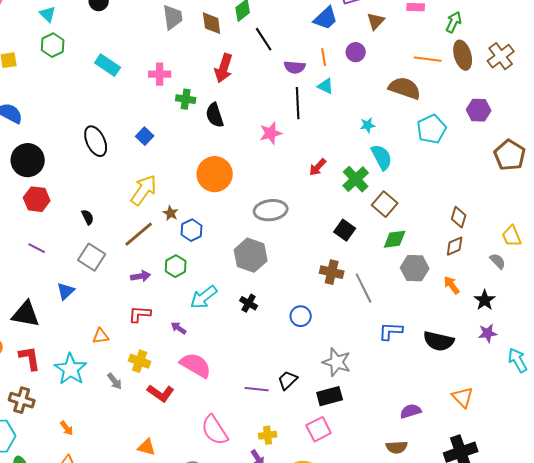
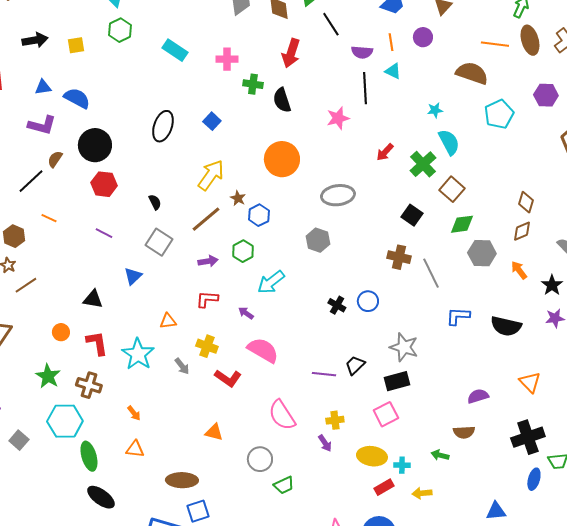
black ellipse: (96, 141) -> (163, 126), turned 44
gray hexagon: (251, 255) -> (318, 240), size x0.7
black cross: (249, 303) -> (337, 305), moved
black triangle: (26, 314) -> (93, 299), size x0.7

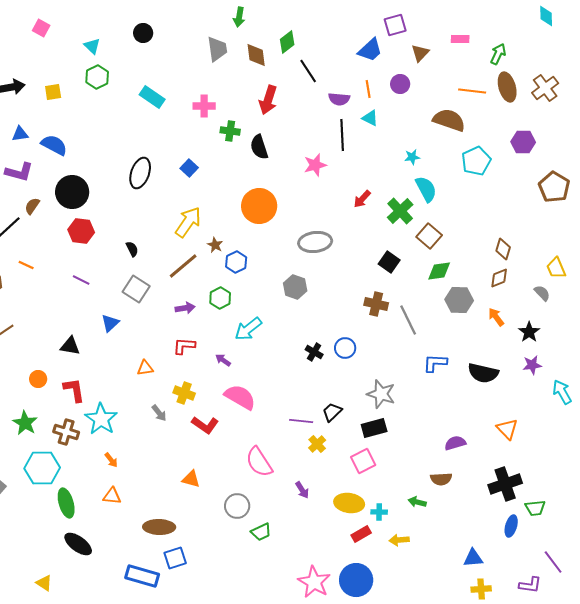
cyan star: (138, 354) -> (101, 419), moved
yellow cross: (335, 420) -> (317, 444), moved, turned -36

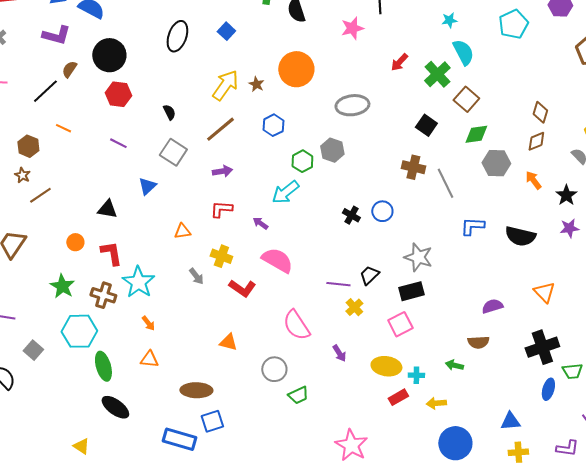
brown star: (215, 245) -> (256, 84), moved
green hexagon: (220, 298) -> (302, 161), moved
blue circle: (356, 580) -> (455, 443), moved

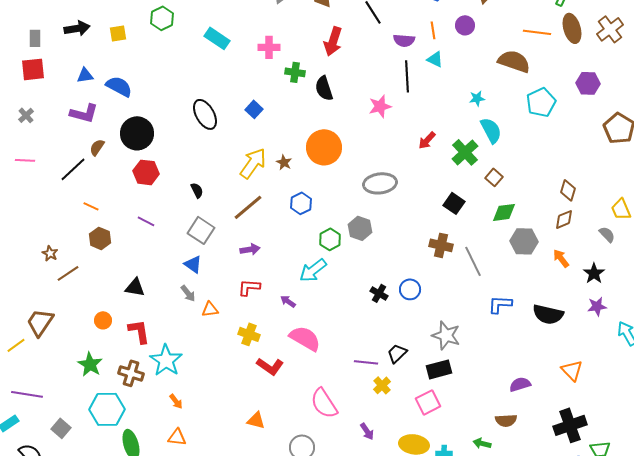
black ellipse: (177, 36) -> (205, 114), turned -48
brown square: (466, 99) -> (494, 177), size x0.7
brown hexagon: (28, 146) -> (100, 238), moved
blue triangle: (147, 186) -> (193, 264), moved, turned -42
gray arrow: (196, 276) -> (188, 293), moved

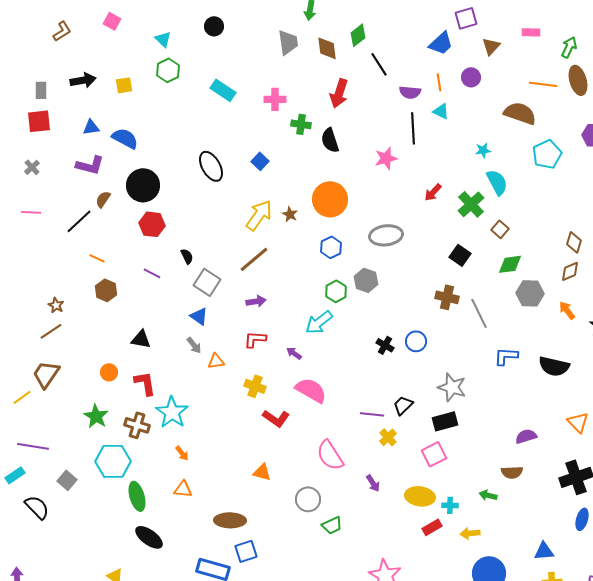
black semicircle: (197, 190) -> (187, 256), moved
blue hexagon: (301, 203) -> (331, 247), moved
brown line: (68, 273) -> (51, 331), moved

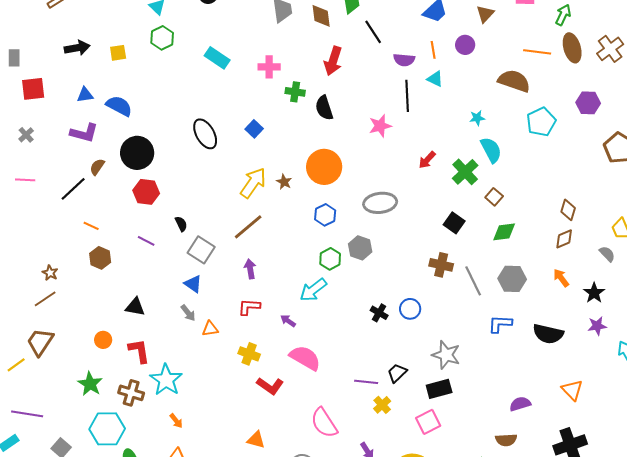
gray rectangle: (41, 90) -> (14, 58), moved
gray hexagon: (530, 293) -> (512, 279), moved
purple arrow: (256, 301) -> (250, 269), turned -90

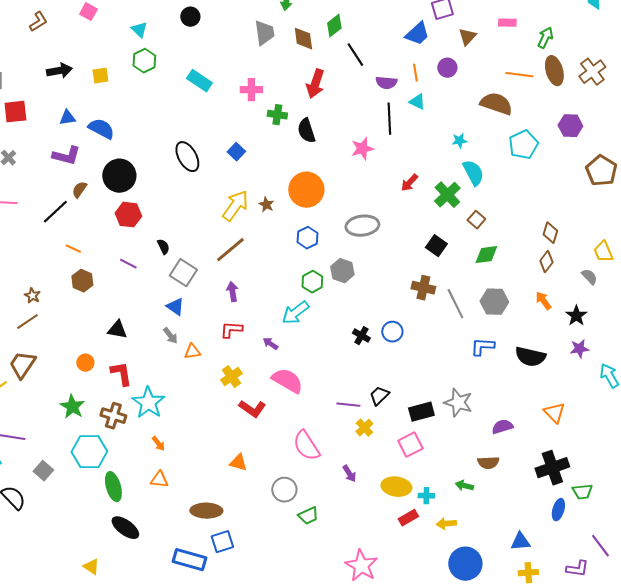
brown diamond: (564, 239) -> (546, 262), turned -30
yellow cross: (249, 354) -> (231, 377), turned 35
gray star: (446, 355) -> (458, 403), moved

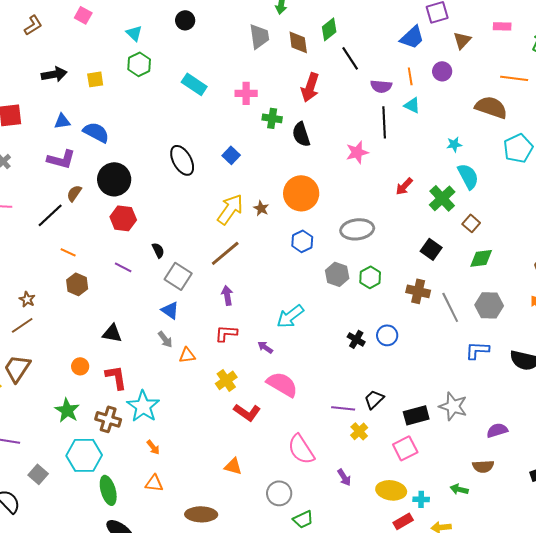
green hexagon: (312, 282) -> (370, 277), moved

